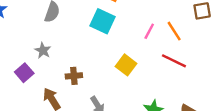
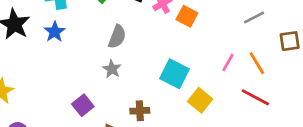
cyan square: (102, 21) -> (174, 74), moved
gray star: (43, 50) -> (112, 69), moved

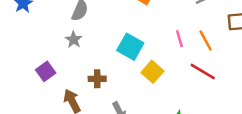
pink line: (228, 62) -> (179, 39), turned -49

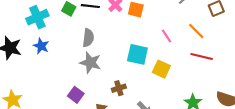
pink line: (179, 39) -> (166, 36), moved
gray star: (74, 40) -> (90, 63), size x1.5

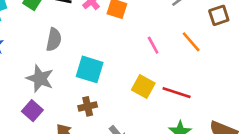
cyan square: (137, 54) -> (90, 69), moved
red line: (202, 57) -> (177, 93), moved
gray star: (90, 63) -> (40, 79), moved

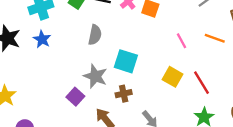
orange line: (191, 42) -> (215, 38), turned -30
gray star: (40, 79) -> (95, 76), moved
red line: (177, 93) -> (202, 83), turned 40

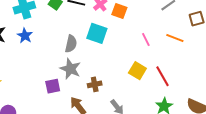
gray semicircle: (95, 35) -> (71, 44), moved
cyan square: (126, 61) -> (97, 33), moved
purple square: (75, 97) -> (53, 86), turned 35

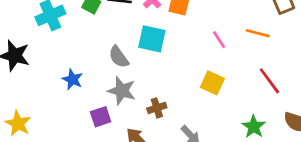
blue star: (25, 36) -> (72, 79), moved
gray semicircle: (71, 44) -> (119, 57), turned 138
red line: (163, 76) -> (269, 81), moved

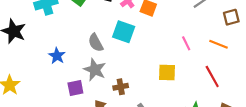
orange line: (258, 33) -> (218, 44), moved
pink line: (219, 40) -> (186, 43), moved
yellow square: (212, 83) -> (167, 72), turned -30

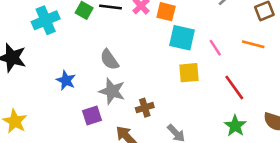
cyan square: (124, 32) -> (182, 38), moved
yellow square: (167, 72) -> (189, 73), moved
red line: (212, 77) -> (234, 88), moved

